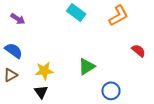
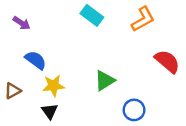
blue semicircle: (14, 51) -> (36, 60), moved
red semicircle: (139, 51) -> (167, 61), size x1.5

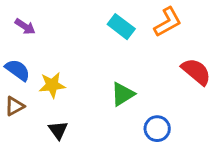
cyan rectangle: (92, 15) -> (121, 27), moved
blue semicircle: (36, 60) -> (18, 70), moved
yellow star: (54, 86) -> (52, 85), moved

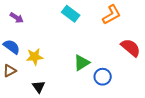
cyan rectangle: (121, 27) -> (71, 14), moved
blue circle: (157, 129) -> (103, 77), moved

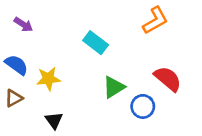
cyan rectangle: (71, 14) -> (96, 43), moved
red semicircle: (131, 48) -> (168, 79), moved

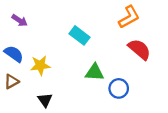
red semicircle: (168, 79) -> (139, 49), moved
green triangle: (114, 87) -> (94, 72), turned 36

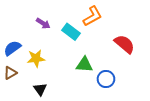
orange L-shape: (129, 17) -> (93, 16), moved
purple arrow: (20, 20) -> (43, 23), moved
blue semicircle: (14, 54) -> (12, 48), turned -72

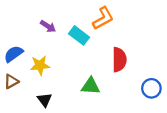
red semicircle: (124, 44) -> (119, 60), moved, turned 50
green triangle: (84, 65) -> (91, 86), moved
blue circle: (106, 79) -> (151, 88), moved

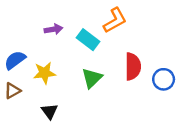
purple arrow: (48, 26) -> (53, 29), turned -42
green triangle: (91, 86) -> (92, 78), moved, turned -48
blue circle: (151, 88) -> (164, 79), moved

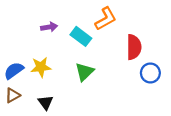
blue semicircle: (15, 60) -> (14, 71), moved
red semicircle: (133, 66) -> (134, 47), moved
brown triangle: (12, 91) -> (13, 95), moved

